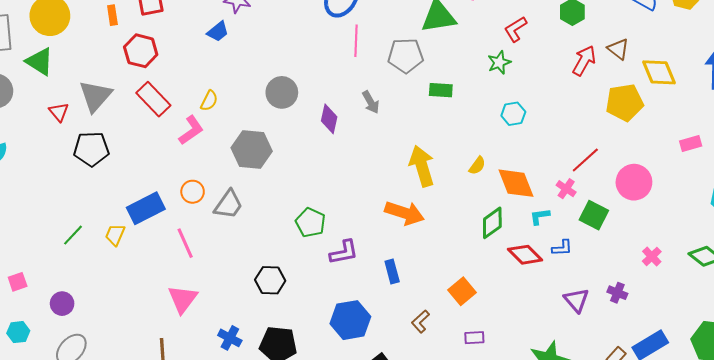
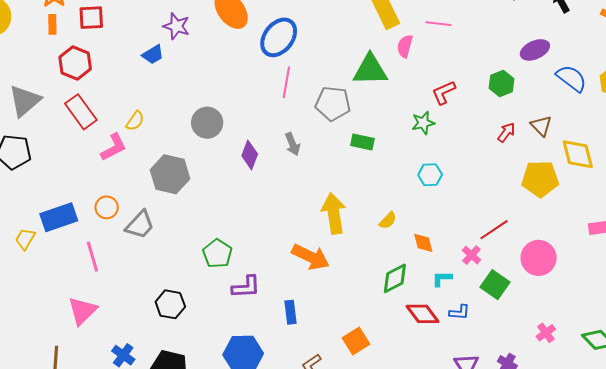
red arrow: (584, 60) -> (506, 132), size x0.7
orange diamond: (516, 183) -> (423, 243), size x0.6

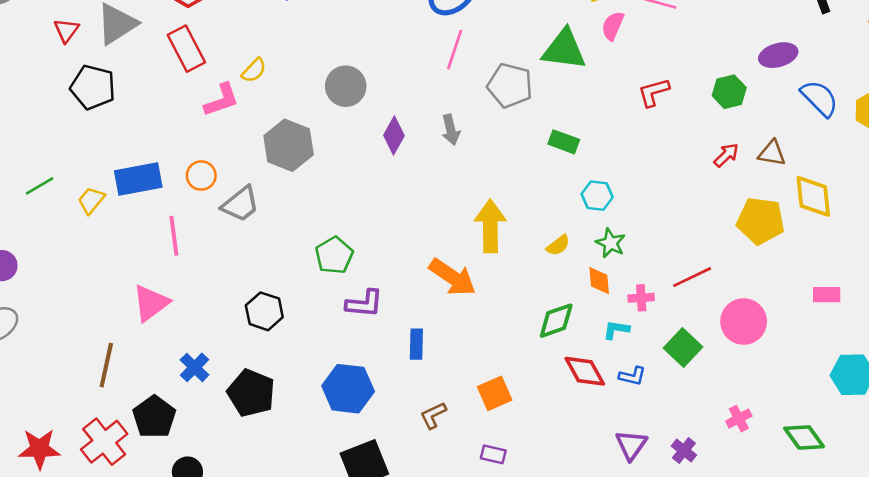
green star: (423, 123) -> (611, 243), moved, turned 30
brown triangle: (541, 126) -> (772, 153), turned -45
green rectangle: (362, 142) -> (564, 142), moved
cyan hexagon: (430, 175) -> (597, 196), moved
pink cross: (471, 255) -> (641, 298), moved, turned 36

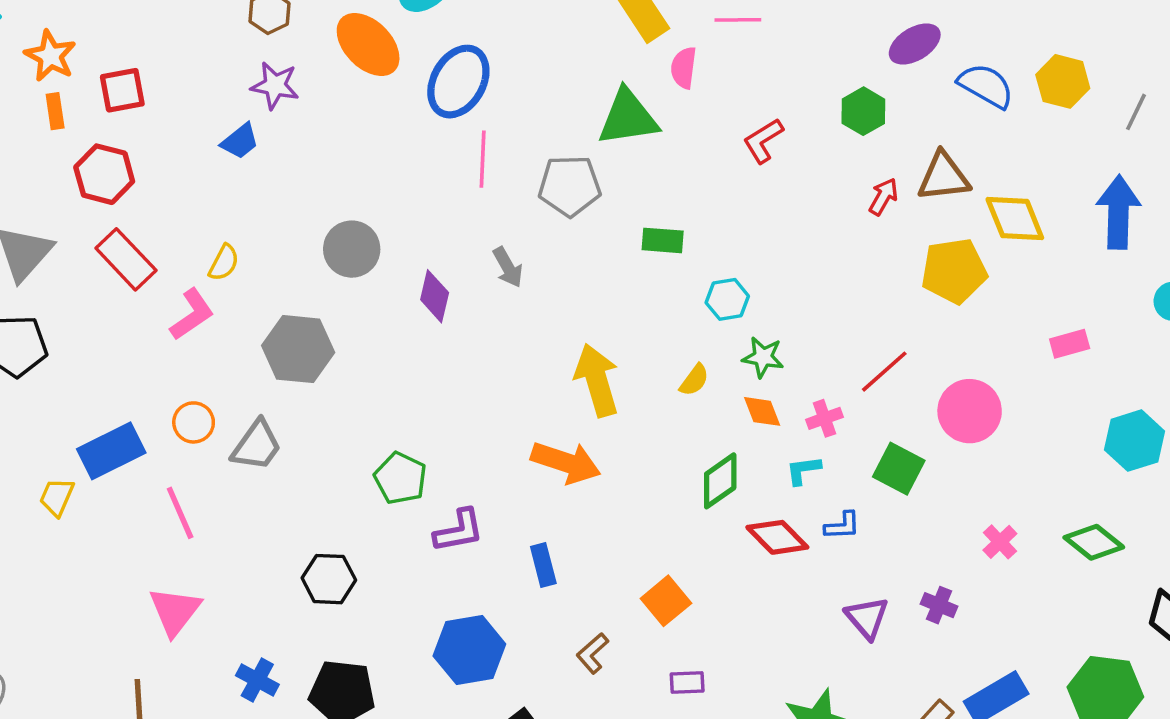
brown triangle: (772, 153) -> (944, 177), size x1.4

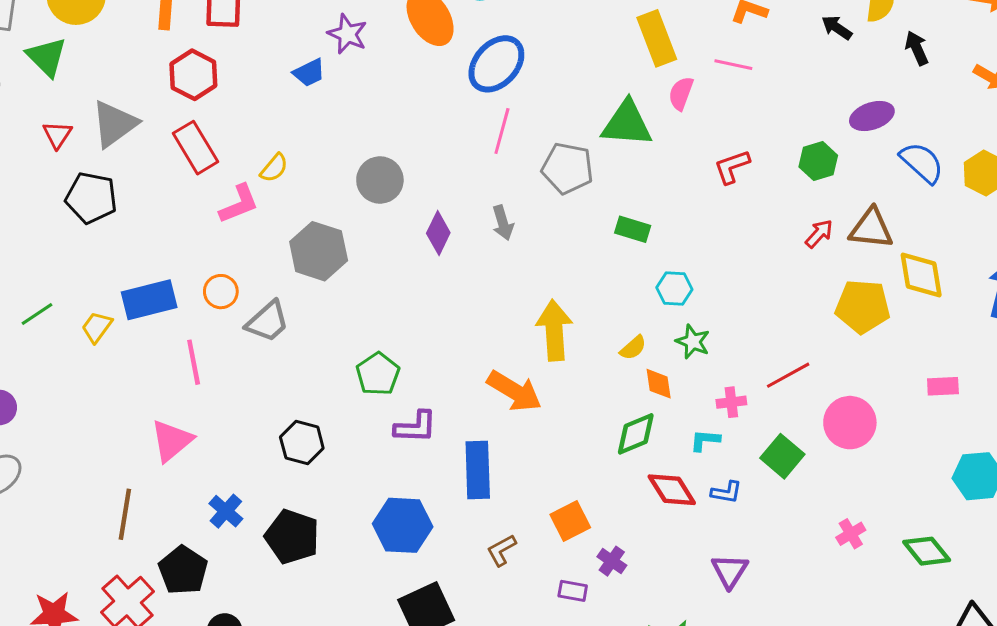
orange diamond: (762, 411) -> (659, 384), moved
blue rectangle: (543, 565) -> (478, 470), size x1.6
purple cross: (939, 605) -> (612, 561), moved

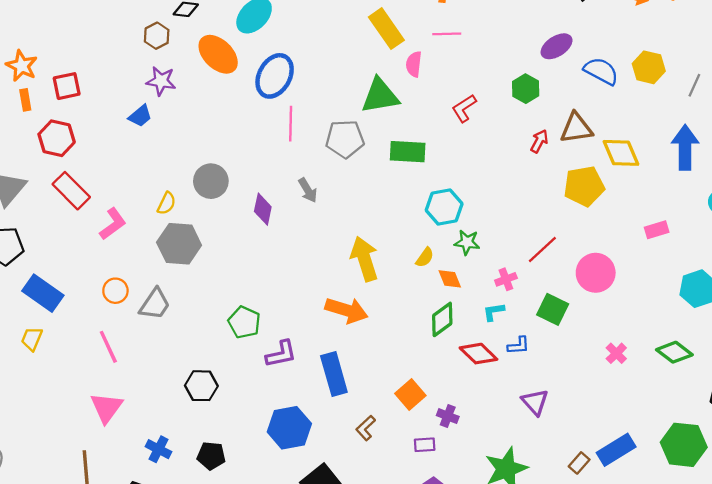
yellow semicircle: (274, 168) -> (167, 203), moved
green rectangle: (633, 229) -> (408, 152), moved, size x1.4
cyan hexagon: (674, 288) -> (444, 207), size x1.4
blue rectangle: (149, 300) -> (43, 293), moved, turned 63
black pentagon: (292, 537) -> (211, 456), size x0.7

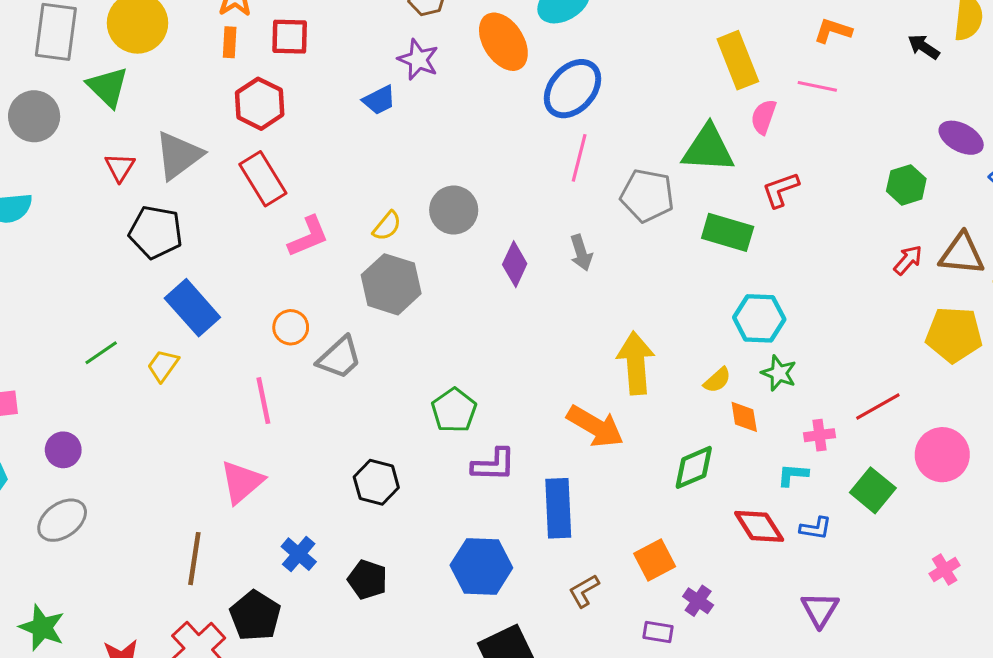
purple ellipse: (557, 46) -> (961, 138), turned 48
red L-shape: (464, 108) -> (781, 190), moved
green diamond: (442, 319) -> (694, 467), moved

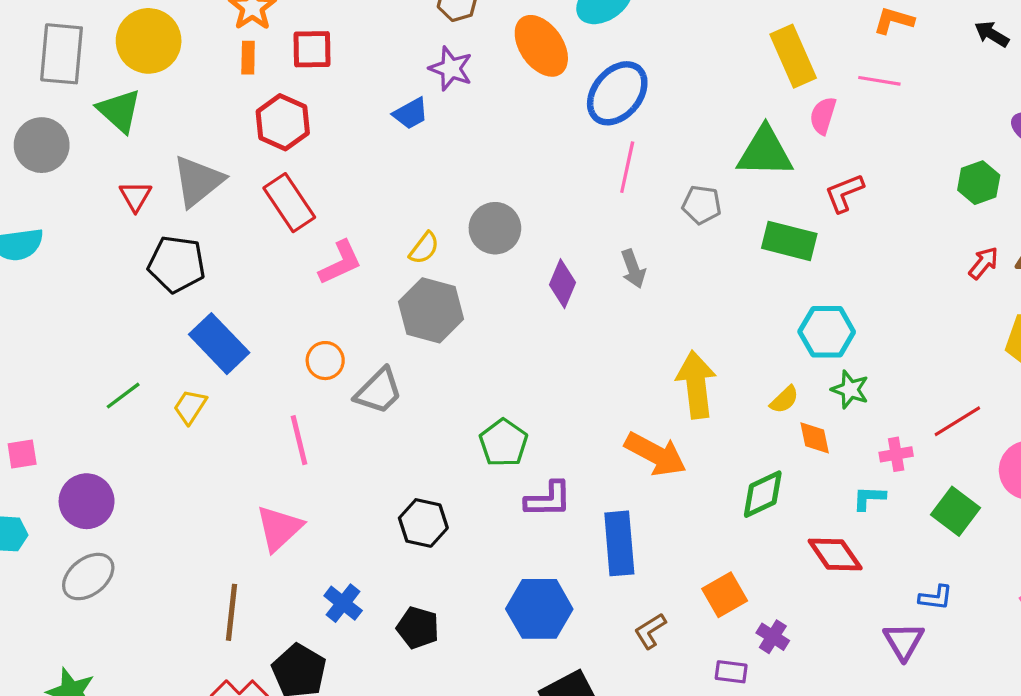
gray pentagon: (647, 196) -> (702, 205), size x0.7
purple circle: (63, 450) -> (87, 501), size x1.4
blue L-shape: (816, 528) -> (936, 598), moved

